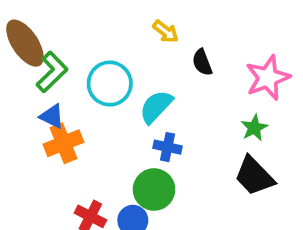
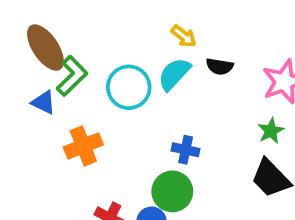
black semicircle: (202, 62) -> (220, 66), turned -60
cyan semicircle: (156, 107) -> (174, 74), moved
blue triangle: (52, 116) -> (44, 102), moved

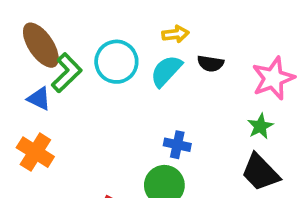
yellow arrow: (184, 36) -> (175, 34), turned -45
cyan circle: (129, 87) -> (116, 62), moved
orange cross: (83, 146) -> (35, 152), moved, turned -36

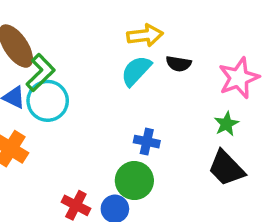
yellow arrow: (175, 34) -> (145, 35), size x1.4
cyan circle: (116, 62) -> (48, 101), moved

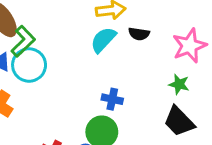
green star: (226, 124) -> (179, 84), turned -30

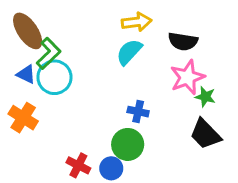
black semicircle: (139, 34) -> (183, 41), moved, size x1.4
pink star: (189, 46) -> (187, 77), moved

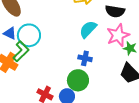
cyan semicircle: (129, 52) -> (88, 29), moved
green L-shape: (49, 53) -> (21, 51), moved

